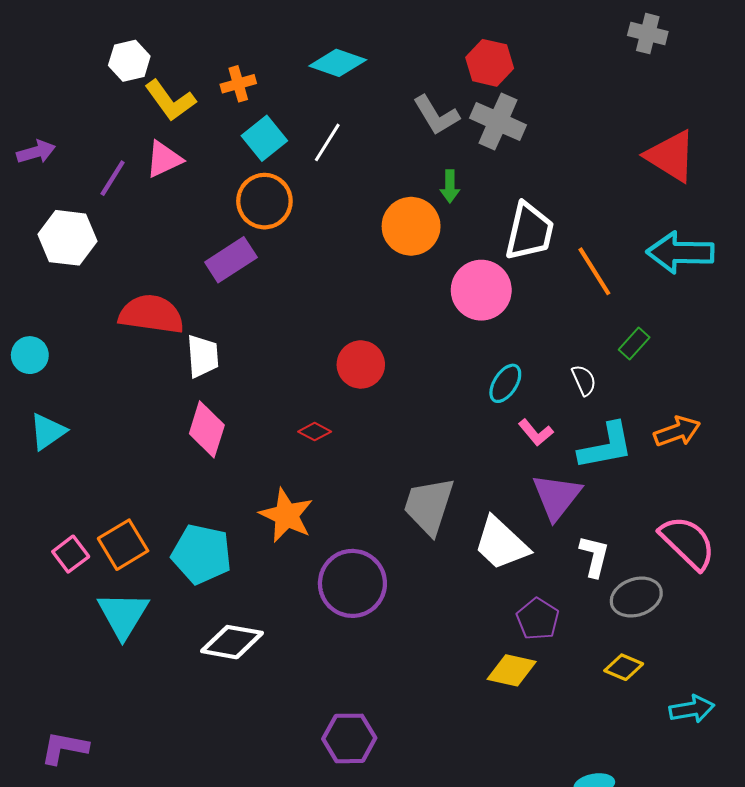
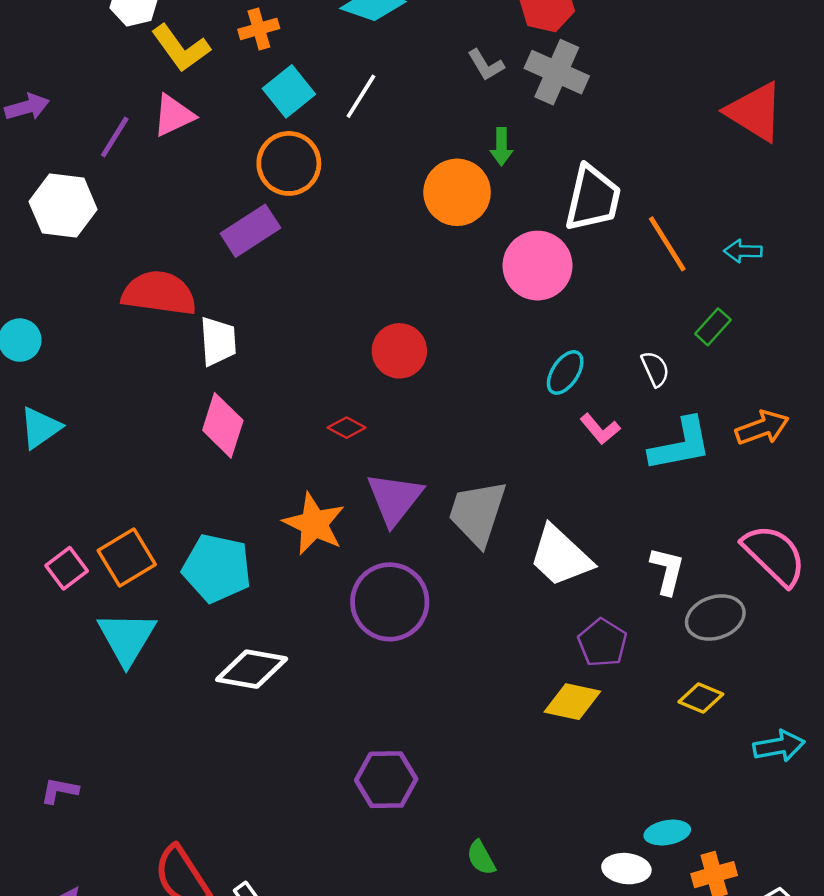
gray L-shape: (436, 115) -> (486, 65), size x0.7
cyan arrow: (680, 252) -> (743, 251), moved, size x0.5
purple triangle: (557, 496) -> (395, 499), moved
purple L-shape: (64, 748) -> (59, 790), size x0.7

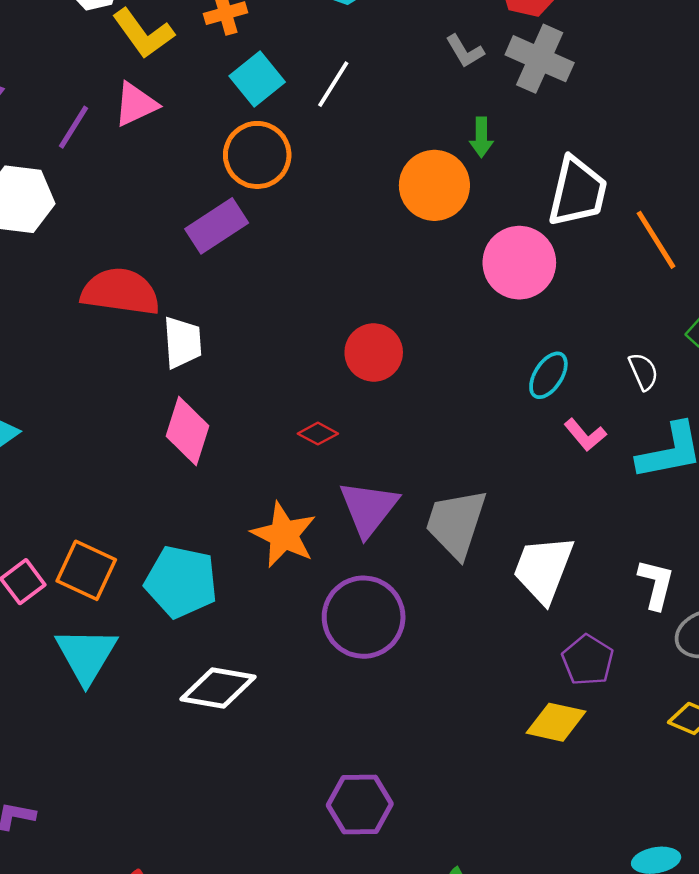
white trapezoid: (560, 556) -> (543, 569), turned 68
orange square: (127, 557) -> (86, 570), turned -34

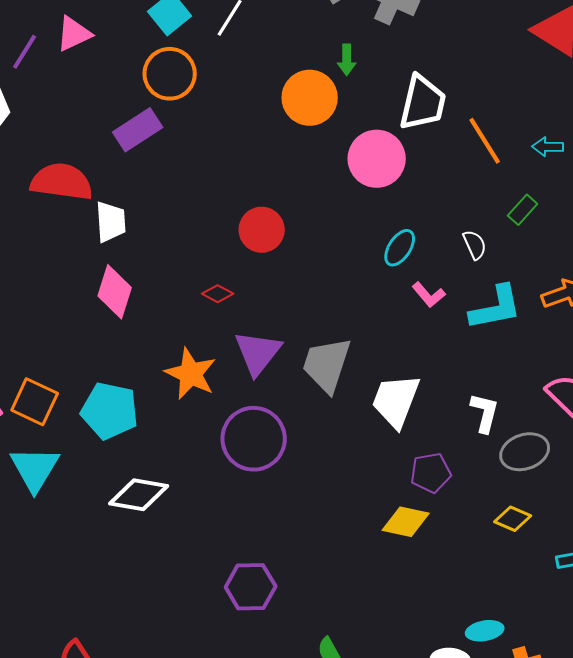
purple pentagon: (588, 660) -> (431, 473), turned 30

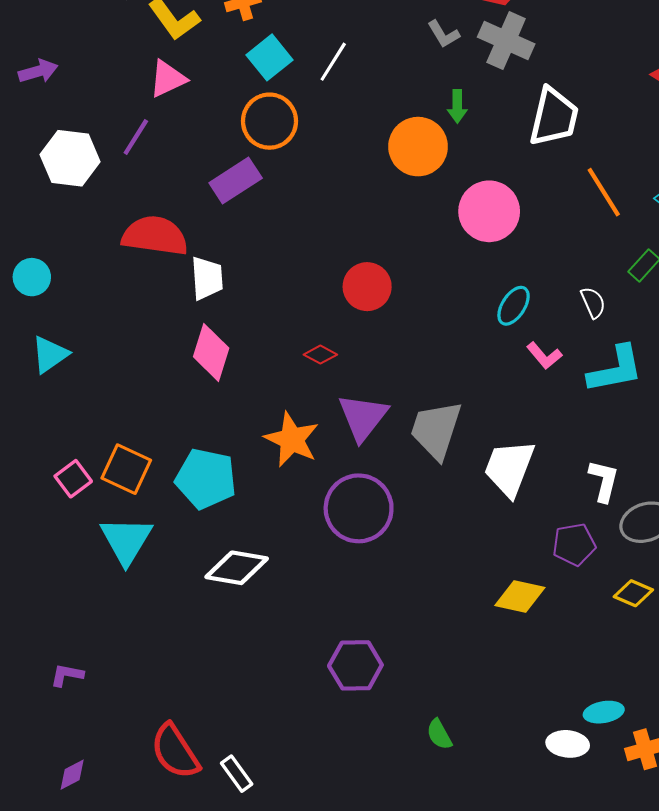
purple line: (25, 52) -> (136, 137), moved
white trapezoid: (423, 103) -> (554, 117), moved
purple pentagon: (431, 473) -> (574, 544), moved

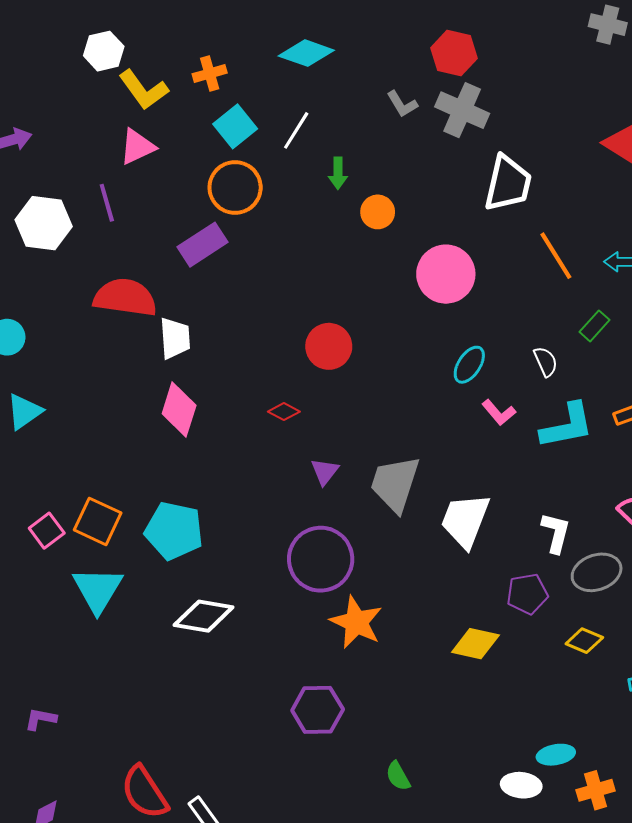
green arrow: (457, 106) -> (338, 173), moved
purple line: (136, 137) -> (107, 203), turned -48
orange circle: (418, 147) -> (378, 212), size x0.6
purple triangle: (363, 417) -> (325, 472), size x0.6
orange star: (292, 439) -> (356, 622), moved

